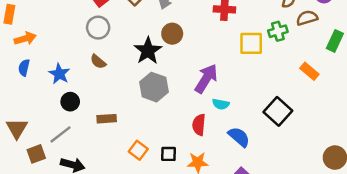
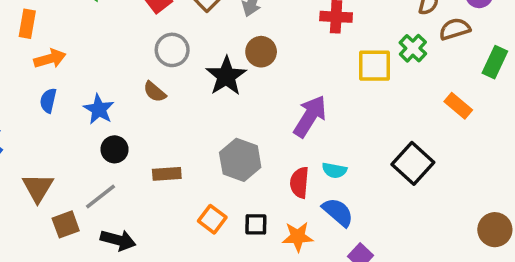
gray circle: (98, 28) -> (172, 50), moved
green cross: (278, 31) -> (413, 48), turned -30
gray hexagon: (154, 87) -> (240, 160), moved
cyan semicircle: (221, 104) -> (334, 170), moved
blue semicircle: (239, 137) -> (338, 212), moved

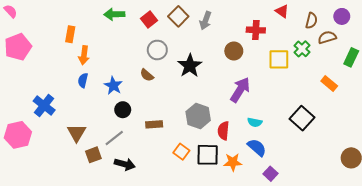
brown circle: (261, 52) -> (234, 51), moved
orange arrow: (50, 59) -> (84, 55), turned 114
red semicircle: (299, 183) -> (223, 131), moved
black square: (256, 224) -> (208, 155), size x1.6

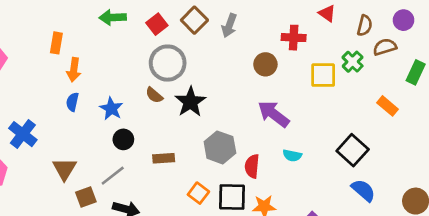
gray circle: (157, 50) -> (168, 63), size x1.4
black star: (190, 66) -> (190, 102), moved
purple arrow: (240, 90) -> (274, 114), turned -85
blue semicircle: (257, 147) -> (363, 190), moved

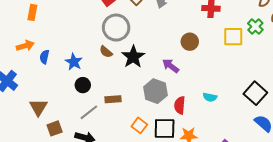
brown circle: (265, 64) -> (190, 42), moved
orange arrow: (74, 70) -> (25, 46), moved, turned -114
purple arrow: (274, 114) -> (171, 66), moved, size x0.7
gray line: (113, 176) -> (89, 112), moved

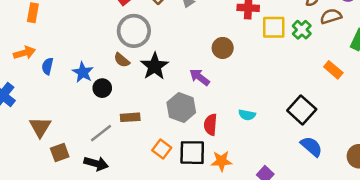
yellow square: (233, 37) -> (274, 27), moved
black circle: (83, 85) -> (102, 88), moved

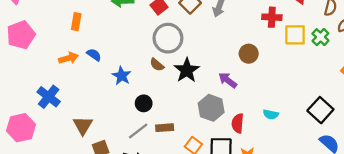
blue semicircle: (47, 66) -> (94, 55), moved, turned 112
black circle: (102, 88) -> (144, 103), moved
brown rectangle: (130, 117) -> (165, 128), moved

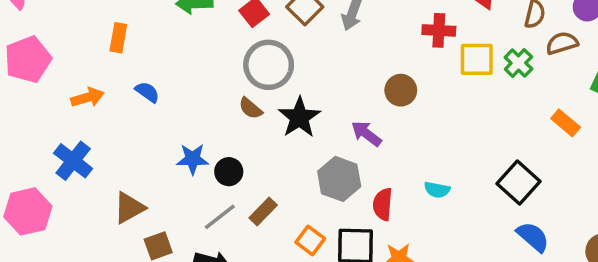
orange arrow: (68, 58) -> (88, 97), moved
blue star: (122, 76) -> (193, 159), moved, turned -30
brown triangle: (83, 125) -> (129, 208), turned 30
brown rectangle: (165, 128) -> (263, 211), turned -42

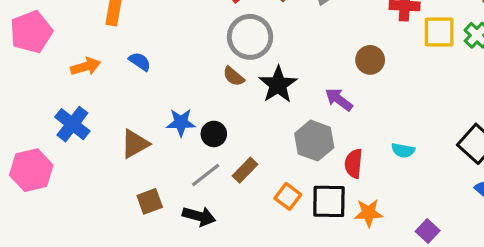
brown triangle: (129, 208) -> (135, 144), moved

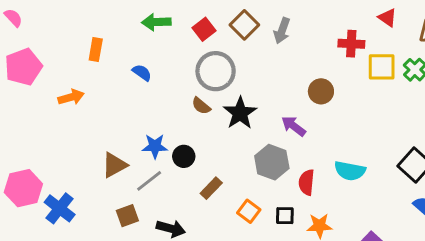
blue semicircle: (140, 62) -> (142, 73), moved
blue cross: (72, 124) -> (60, 208), moved
cyan semicircle: (403, 150) -> (350, 171), size x1.5
gray line: (206, 175) -> (149, 181), moved
black square: (329, 201) -> (285, 216), size x0.6

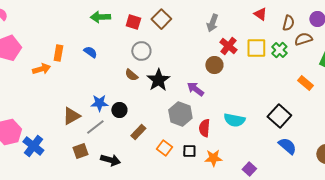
red square: (204, 29) -> (133, 22), turned -35
gray arrow: (282, 31) -> (212, 23), moved
red cross: (351, 44) -> (228, 46), moved, turned 36
orange rectangle: (96, 49) -> (58, 53), moved
gray circle: (216, 71) -> (141, 51), size x0.7

